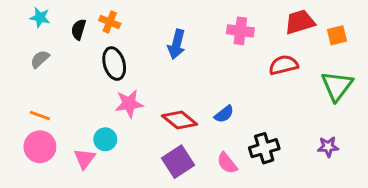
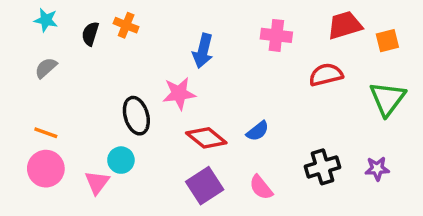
black ellipse: (114, 64) -> (136, 116), moved
pink star: (129, 104) -> (179, 93), moved
black cross: (264, 148) -> (322, 167), moved

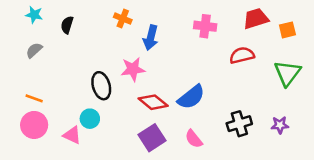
orange cross: (126, 25) -> (123, 19), moved
blue semicircle: (258, 131) -> (191, 97), size x1.6
pink triangle: (97, 182) -> (72, 135), turned -42

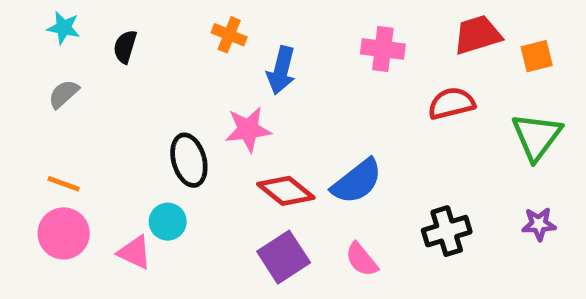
purple star: (280, 125) -> (539, 224), moved

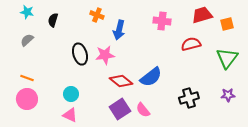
black ellipse: (189, 160) -> (80, 54), moved
pink triangle: (135, 252) -> (70, 115), moved
pink semicircle: (362, 259) -> (143, 110), moved

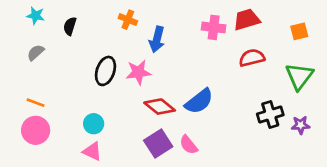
red trapezoid: (202, 15) -> (247, 20), moved
black ellipse: (80, 54) -> (105, 71), turned 35
black cross: (189, 98) -> (270, 114), moved

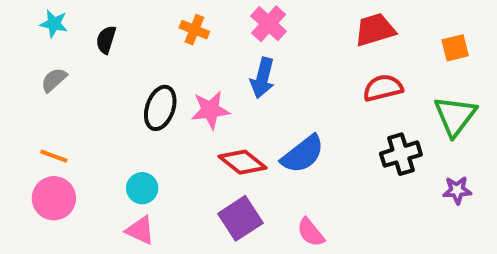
pink cross: (214, 27) -> (269, 24), moved, turned 35
blue arrow: (157, 39) -> (263, 78), moved
black cross: (270, 114) -> (401, 154), moved
pink semicircle: (189, 145) -> (311, 232), moved

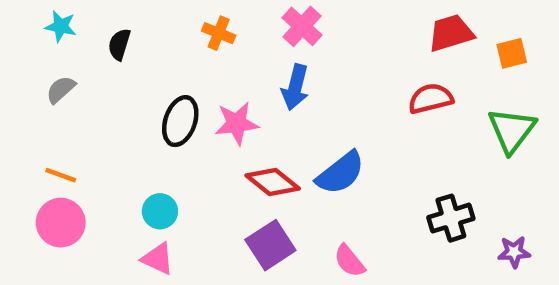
red trapezoid: (375, 30) -> (451, 33), moved
black cross: (401, 154) -> (451, 218), moved
purple star: (457, 190) -> (514, 252), moved

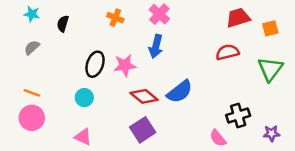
cyan circle: (160, 211) -> (84, 98), moved
pink semicircle: (349, 261) -> (218, 138), moved

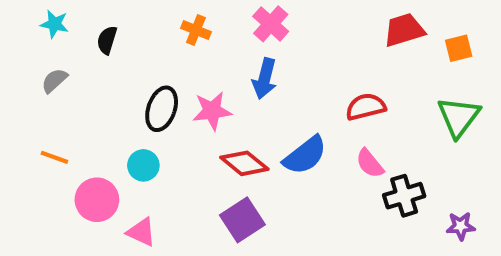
red semicircle: (227, 52) -> (366, 107), moved
pink circle: (32, 118) -> (97, 200), moved
pink semicircle: (218, 138) -> (370, 163), moved

